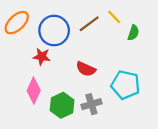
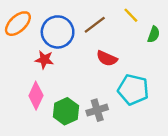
yellow line: (114, 17) -> (131, 15), moved
green semicircle: (133, 33) -> (154, 34), moved
red semicircle: (86, 69) -> (107, 58), moved

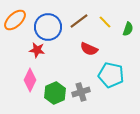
yellow line: (131, 15) -> (105, 22), moved

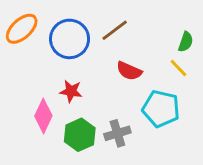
yellow line: (105, 22) -> (178, 68), moved
red star: (37, 50) -> (71, 91), moved

